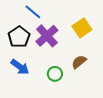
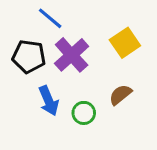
black pentagon: (19, 37) -> (29, 56), turned -30
blue arrow: (20, 67) -> (49, 101), moved, turned 30

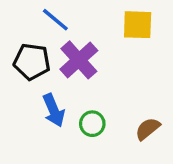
yellow square: (125, 43) -> (138, 25), moved, turned 36
brown semicircle: (120, 95) -> (148, 129), moved

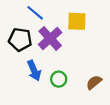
yellow square: (138, 25) -> (77, 21), moved

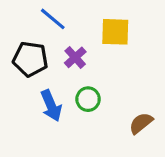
purple cross: (50, 38) -> (75, 57), size x0.6
green circle: (59, 79) -> (88, 99), moved

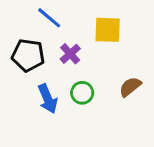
brown semicircle: (141, 123) -> (130, 87), moved

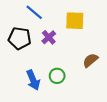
green circle: (82, 93) -> (57, 76), moved
blue arrow: (48, 99) -> (33, 80), moved

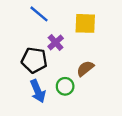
black pentagon: (20, 38) -> (34, 60), moved
brown semicircle: (90, 60) -> (85, 69), moved

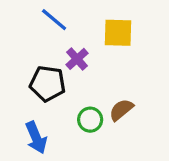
brown semicircle: (85, 69) -> (121, 110), moved
blue arrow: (38, 91) -> (36, 138), moved

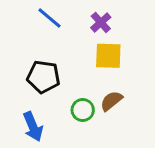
yellow square: (118, 33) -> (108, 56), moved
purple cross: (77, 59) -> (101, 22), moved

